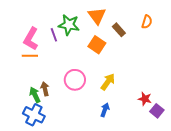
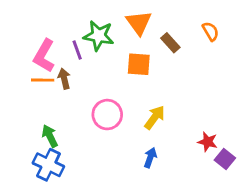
orange semicircle: (147, 22) -> (211, 31), turned -48
orange square: (97, 45) -> (139, 64), turned -30
brown arrow: (45, 89) -> (64, 79), moved

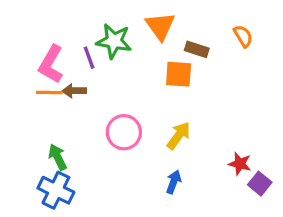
brown rectangle: (170, 43) -> (197, 49), turned -30
orange square: (139, 64) -> (179, 74), moved
brown arrow: (64, 79) -> (74, 91), turned -78

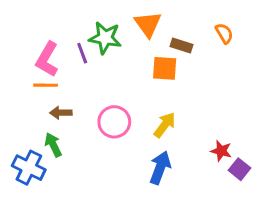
brown arrow: (74, 91) -> (61, 113), moved
blue arrow: (174, 182) -> (160, 168), size x1.5
blue cross: (56, 190) -> (29, 168), moved

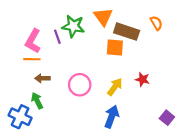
brown rectangle: (181, 46) -> (127, 32), size x1.6
red star: (221, 151) -> (142, 79), moved

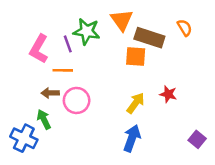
orange line: (32, 59) -> (63, 70), moved
pink circle: (80, 85) -> (77, 100), moved

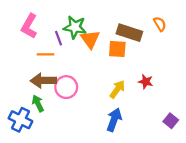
orange triangle: (122, 20) -> (90, 39), moved
pink L-shape: (39, 49) -> (29, 26), moved
orange line: (63, 70) -> (46, 54), moved
brown arrow: (50, 93) -> (43, 81), size x1.6

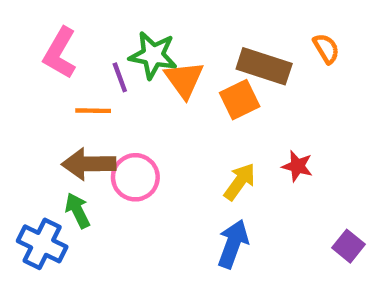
orange square: (117, 49) -> (240, 100), turned -30

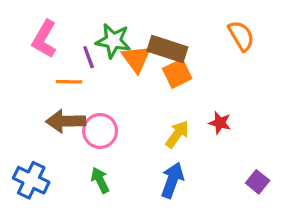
orange semicircle: (326, 49) -> (241, 36), size x1.4
brown rectangle: (264, 66) -> (167, 49), moved
green arrow: (78, 211) -> (100, 180), moved

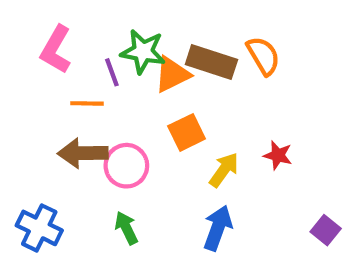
orange semicircle: (241, 36) -> (263, 56), moved
orange triangle: (136, 59) -> (172, 74), turned 40
orange square: (177, 74) -> (187, 132), moved

